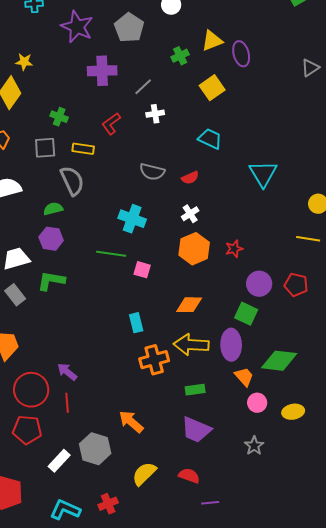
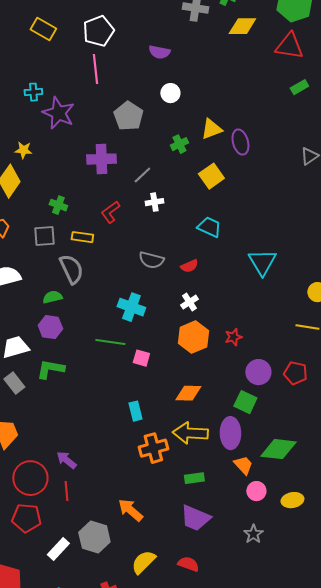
purple star: (77, 27) -> (58, 113), moved

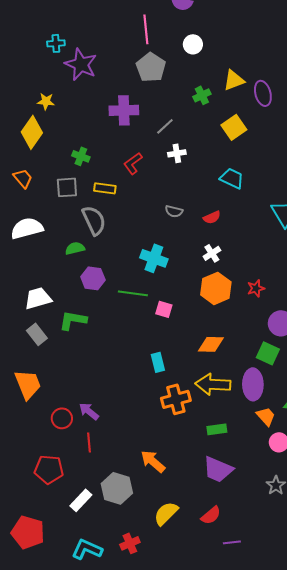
pink line: (95, 69) -> (146, 29), moved
gray semicircle: (151, 260) -> (174, 211), size x0.7
purple hexagon: (50, 327) -> (93, 278), moved
red circle: (30, 478) -> (62, 418), moved, size x0.6
red semicircle: (188, 564) -> (211, 515), turned 120

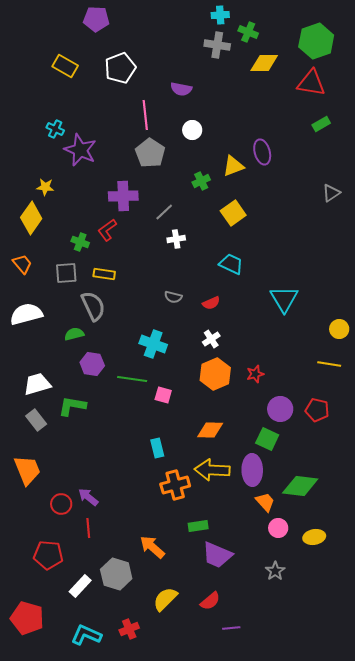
cyan cross: (56, 43) -> (55, 129), turned 30
purple ellipse: (263, 93) -> (262, 152), moved
red L-shape: (133, 163) -> (107, 230), moved
green rectangle: (217, 429) -> (198, 526), moved

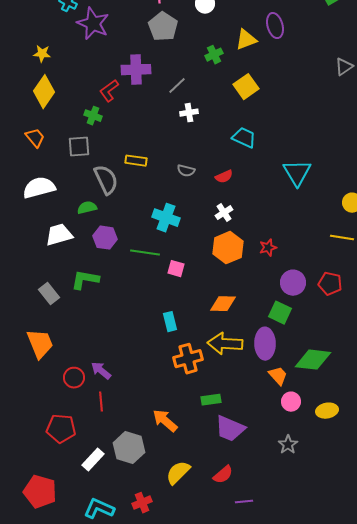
yellow star: (45, 187) -> (42, 54), moved
red L-shape: (107, 230) -> (109, 91), moved
yellow rectangle: (104, 274) -> (136, 161), moved
white trapezoid: (37, 384) -> (59, 235), moved

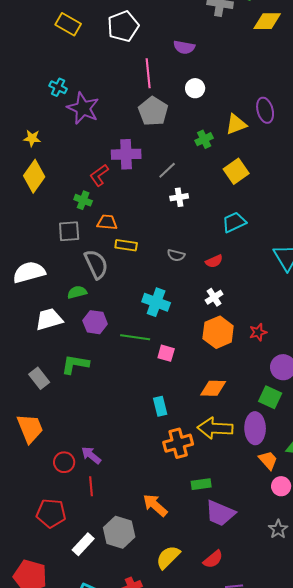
orange trapezoid: (35, 138) -> (107, 222), moved, turned -45
cyan trapezoid: (244, 138) -> (234, 222), turned -50

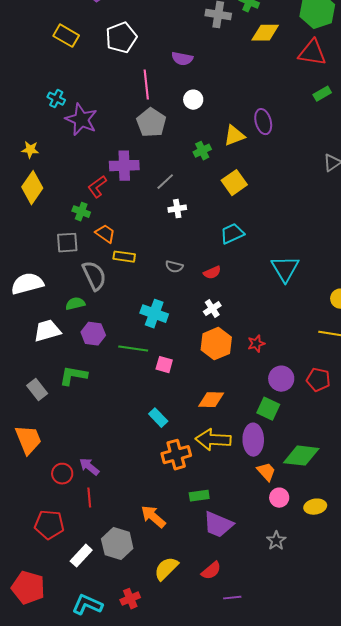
orange trapezoid: (107, 222) -> (105, 234), turned 30
cyan rectangle: (160, 406) -> (158, 418), turned -30

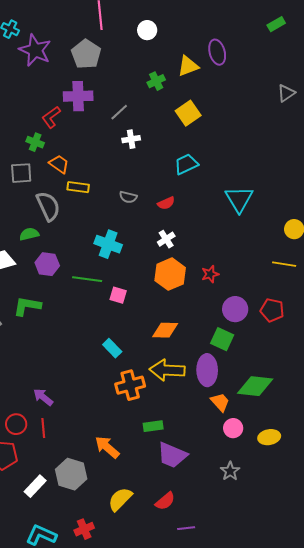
gray pentagon: (151, 123) -> (86, 54), moved
red circle: (62, 474) -> (16, 424), moved

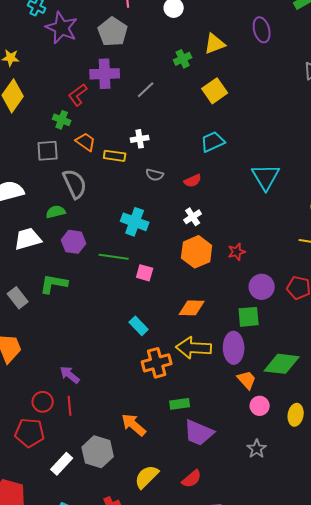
purple ellipse: (217, 52) -> (262, 30), moved
white cross: (131, 139) -> (140, 139), moved
yellow rectangle: (78, 187) -> (115, 156), moved
green square: (222, 339) -> (249, 317), turned -30
yellow ellipse: (269, 437) -> (296, 415), turned -70

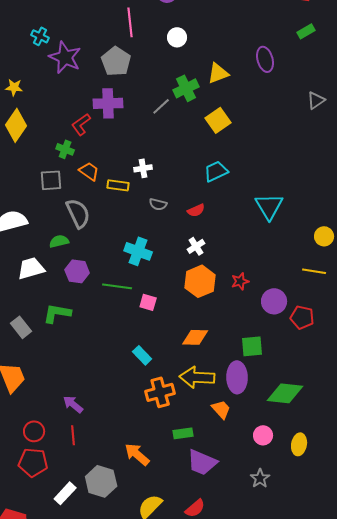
green cross: (183, 59) -> (186, 88), size x1.4
gray line: (146, 90) -> (161, 106), moved
purple circle: (262, 287) -> (274, 301), moved
orange trapezoid: (247, 380) -> (221, 409), moved
red circle: (43, 402) -> (34, 431), moved

